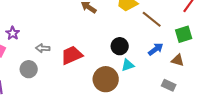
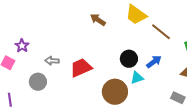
blue arrow: (156, 49) -> (154, 62), moved

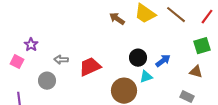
brown arrow: (98, 20) -> (117, 19), moved
brown line: (161, 32) -> (176, 15), moved

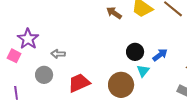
purple star: (31, 45) -> (28, 39), size x1.5
red trapezoid: (90, 67) -> (79, 83), moved
cyan triangle: (146, 77) -> (143, 71), turned -32

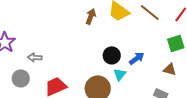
brown arrow: (114, 13) -> (91, 16), turned 77

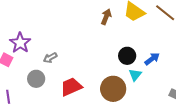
gray arrow: (35, 57) -> (50, 58), turned -32

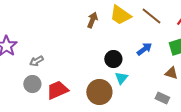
blue arrow: (152, 59) -> (144, 49), moved
gray circle: (36, 79) -> (32, 84), moved

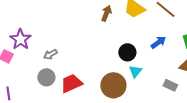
gray rectangle: (162, 98) -> (170, 85), moved

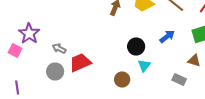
gray arrow: (50, 54) -> (59, 48), turned 56
red trapezoid: (71, 83) -> (80, 62), moved
brown circle: (113, 85) -> (122, 80), size x0.6

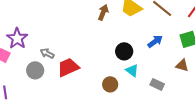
cyan triangle: (144, 66) -> (132, 70), turned -32
gray circle: (55, 72) -> (35, 70), moved
gray rectangle: (179, 80) -> (157, 84), moved

